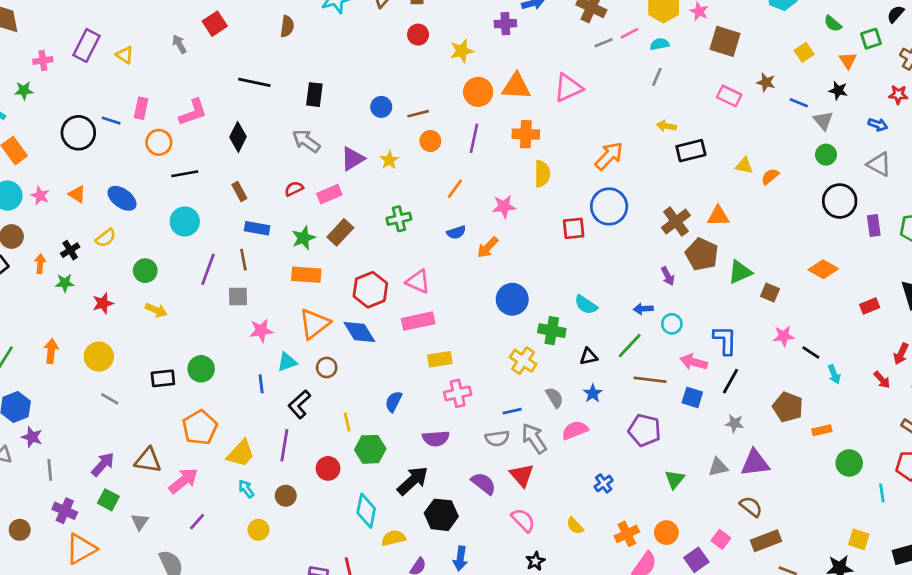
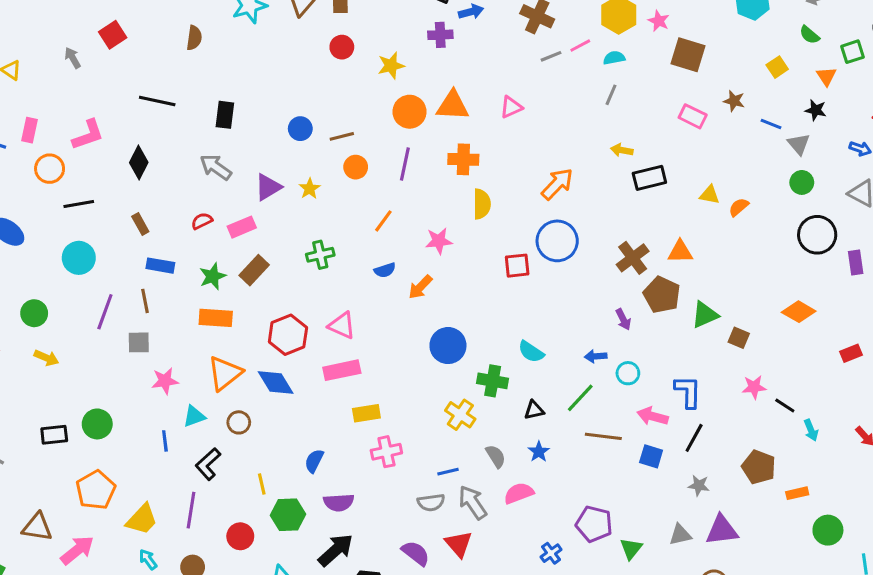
pink triangle: (568, 88) -> (511, 107), size x0.7
purple pentagon: (645, 430) -> (594, 524), moved
purple semicircle: (436, 438) -> (339, 502), moved

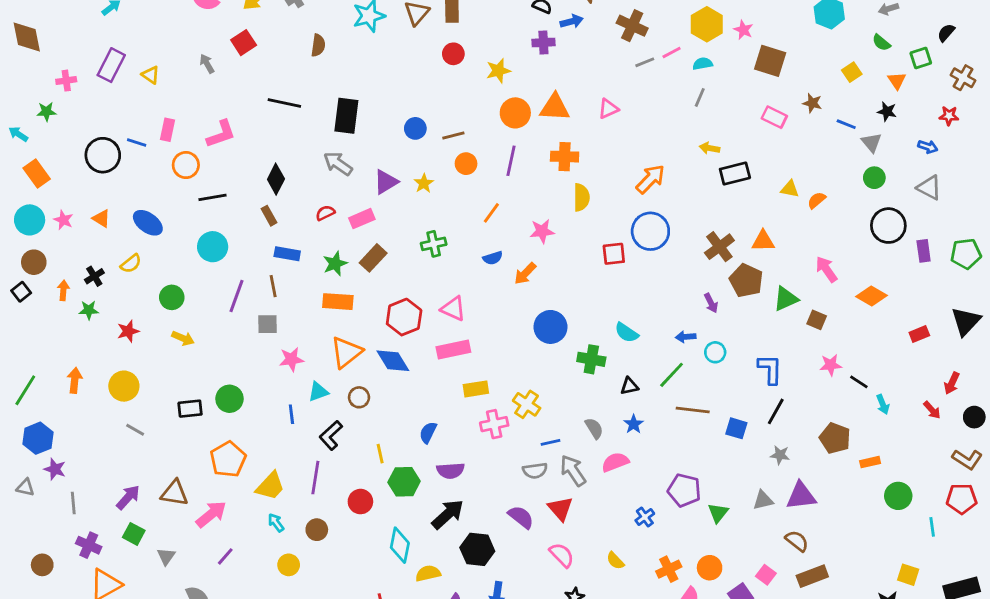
black rectangle: (225, 115) -> (346, 116), size x1.4
black diamond: (139, 162) -> (276, 179), moved
yellow cross: (460, 415) -> (527, 404), moved
pink arrow: (653, 416) -> (826, 269), moved, turned 40

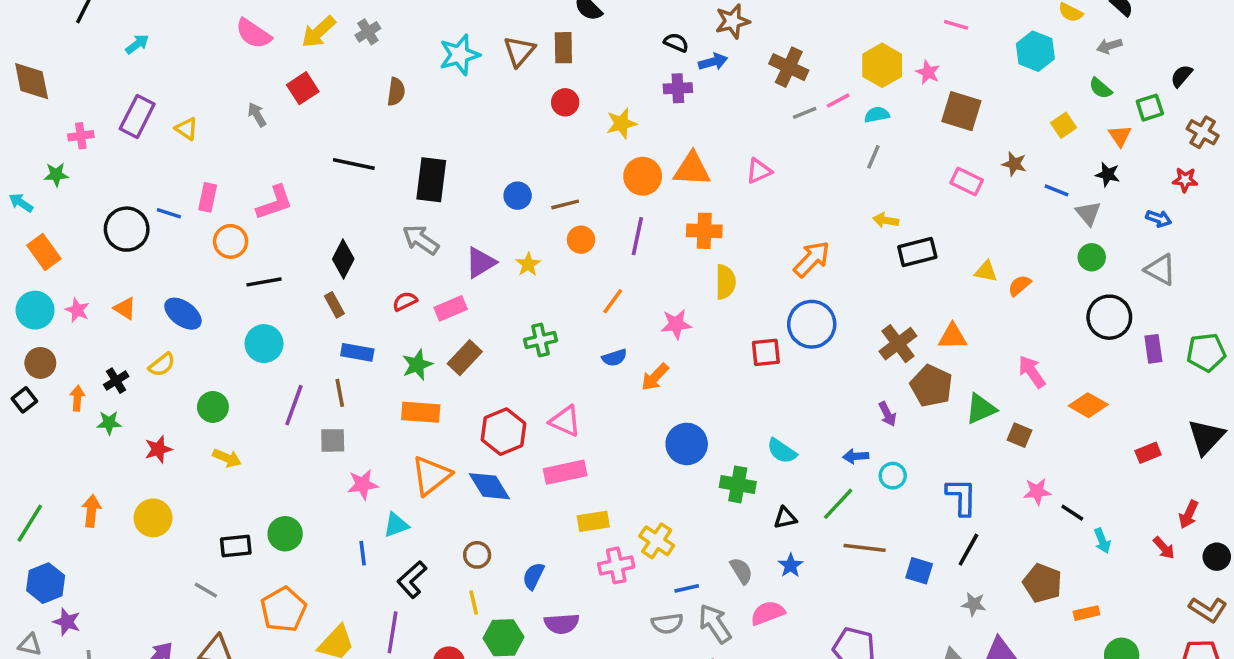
brown circle: (359, 397) -> (477, 555), moved
gray line: (135, 430) -> (206, 590), moved

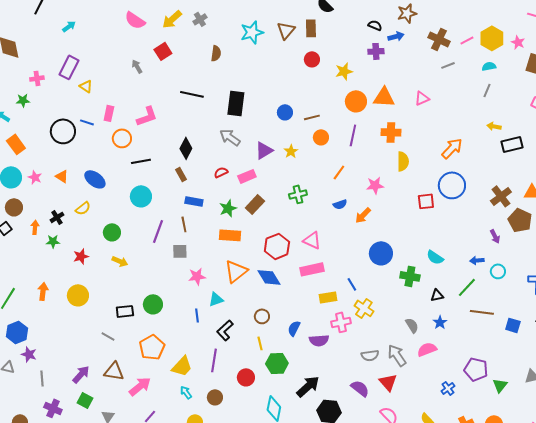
pink line: (838, 101) -> (467, 40), moved
yellow triangle: (186, 129) -> (86, 86), moved
blue line: (687, 588) -> (352, 284), moved, turned 72
purple semicircle: (562, 624) -> (319, 340), moved

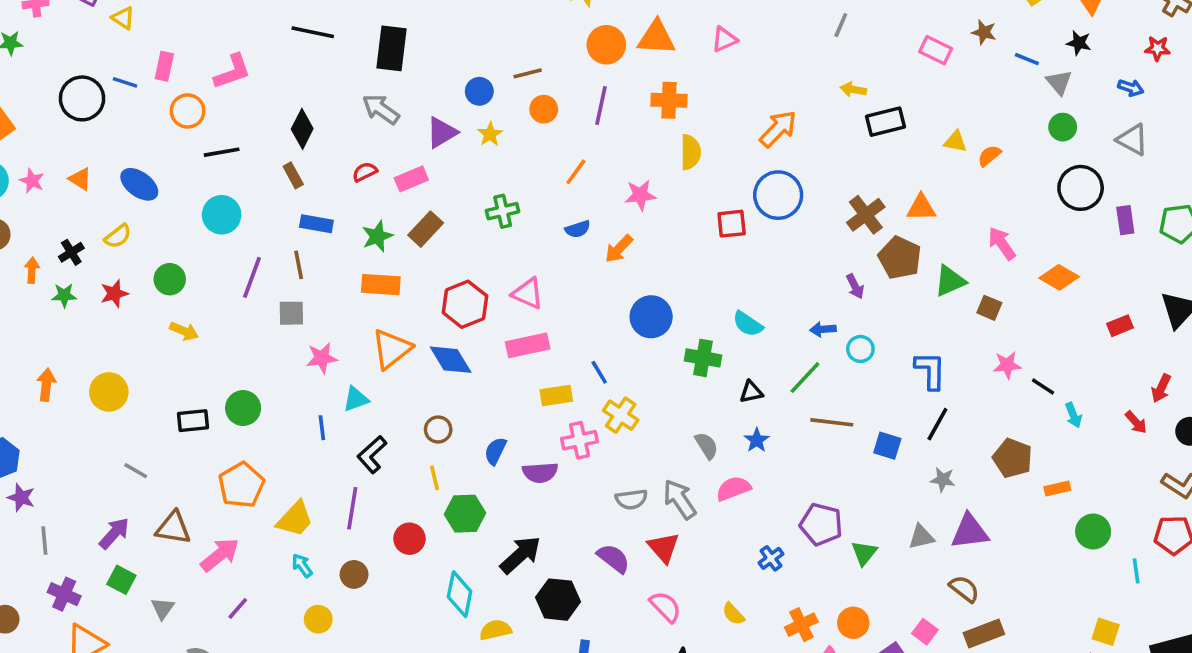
blue circle: (285, 112) -> (479, 91), moved
red star: (81, 256) -> (114, 294), moved
gray line: (108, 336) -> (136, 471), moved

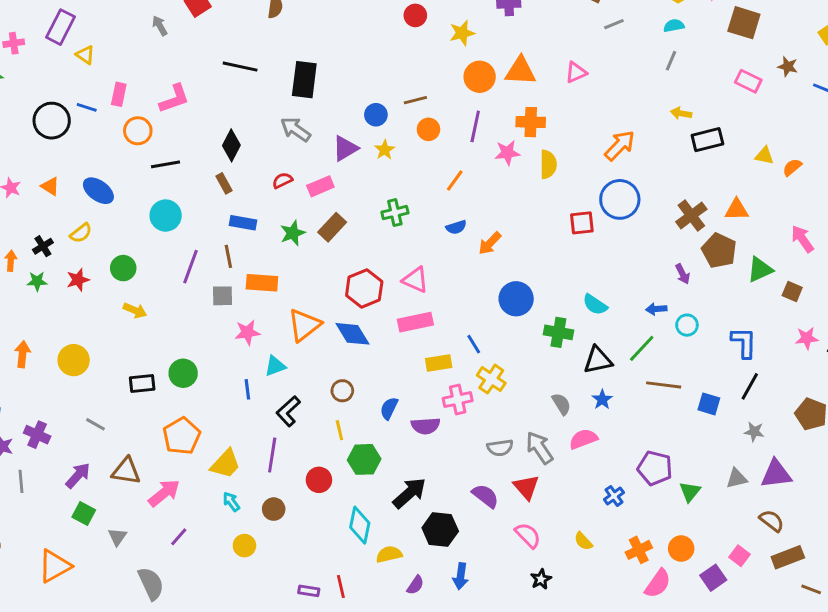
pink star: (640, 195) -> (507, 153), moved
orange rectangle: (381, 285) -> (262, 283), moved
black triangle: (751, 392) -> (598, 360), size x1.5
purple cross: (64, 594) -> (37, 435), moved

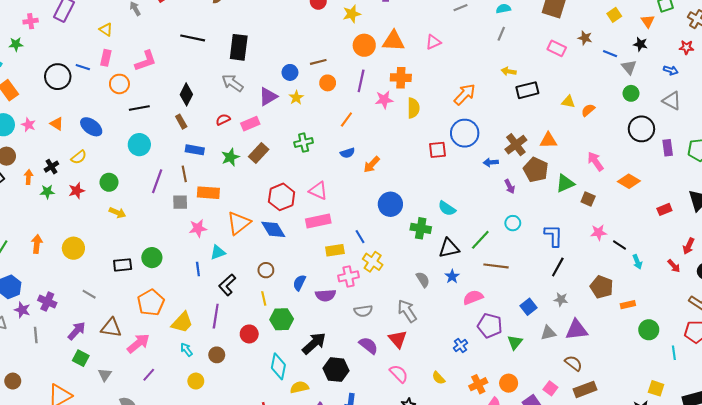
yellow triangle: (85, 55) -> (106, 30), moved
blue arrow: (656, 309) -> (491, 162), moved
blue square: (709, 404) -> (528, 307), moved, turned 35
pink semicircle: (583, 439) -> (473, 297), moved
gray semicircle: (500, 448) -> (363, 311), moved

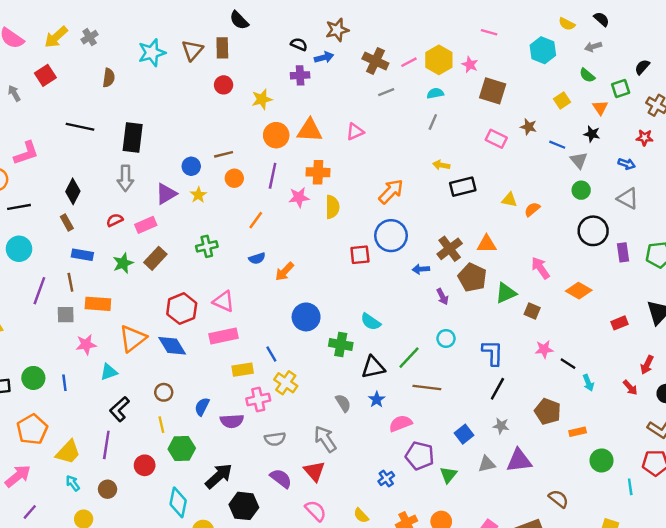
gray arrow: (232, 83) -> (125, 178), turned -125
blue line: (198, 269) -> (64, 383), moved
brown semicircle: (573, 363) -> (558, 499), moved

